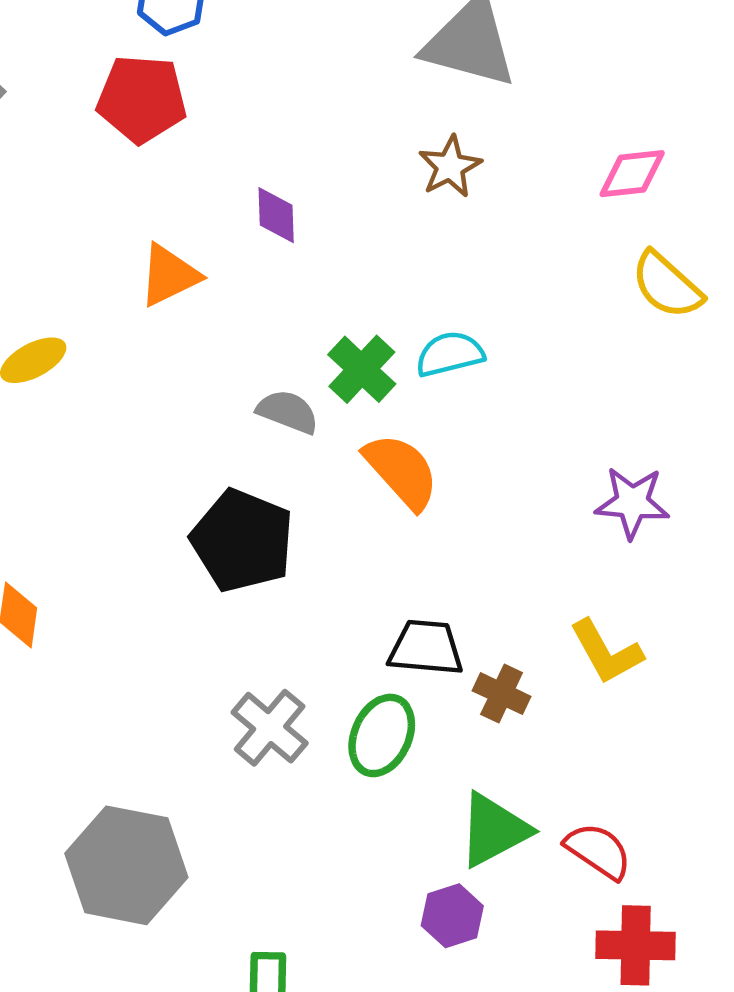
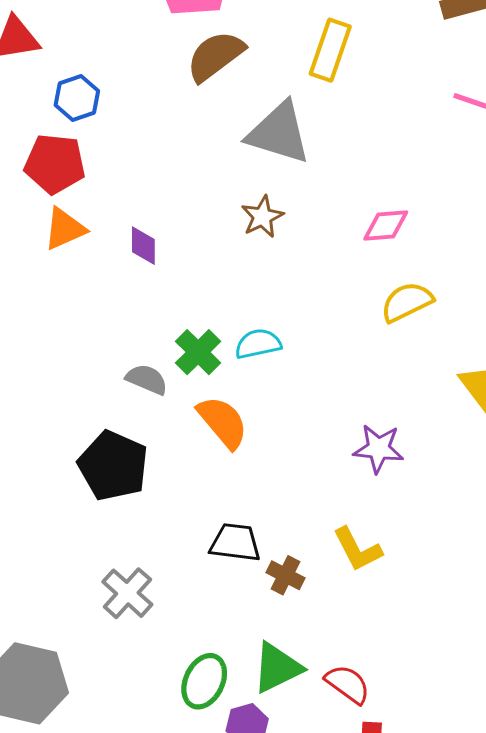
orange triangle: (169, 275) -> (65, 229), moved
yellow semicircle: (667, 285) -> (407, 302), turned 110
green ellipse: (382, 735) -> (204, 681), moved

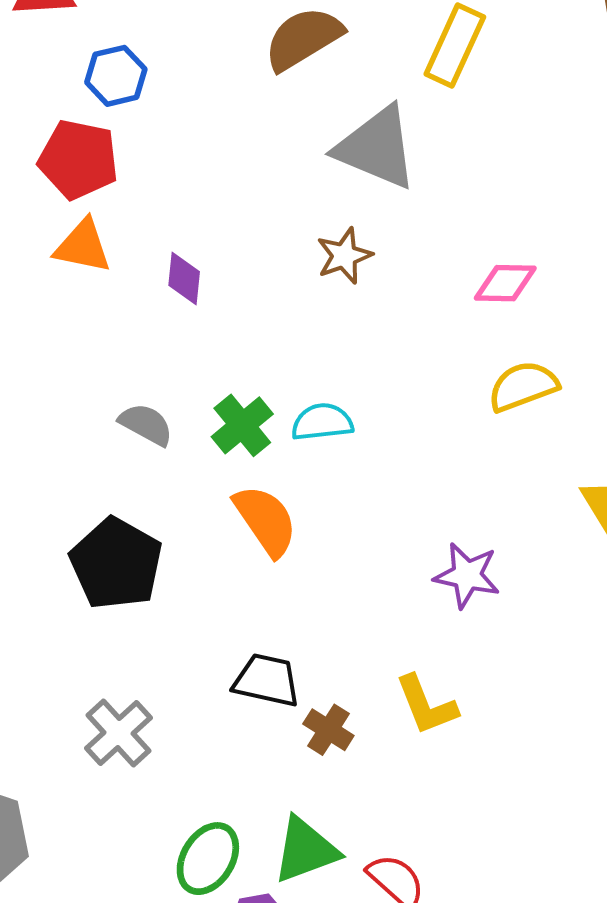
orange triangle: (65, 229) -> (83, 246), turned 30
gray semicircle: (147, 379) -> (146, 424), moved

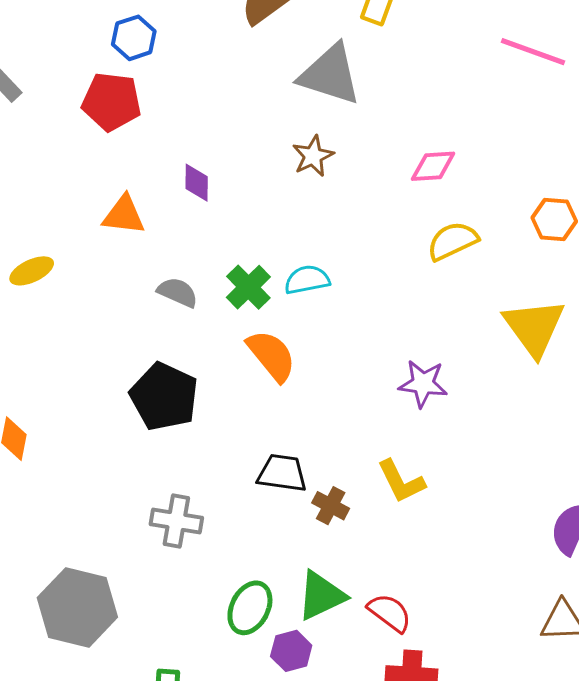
orange triangle: (83, 246) -> (124, 215), moved
gray cross: (118, 733) -> (176, 521), turned -33

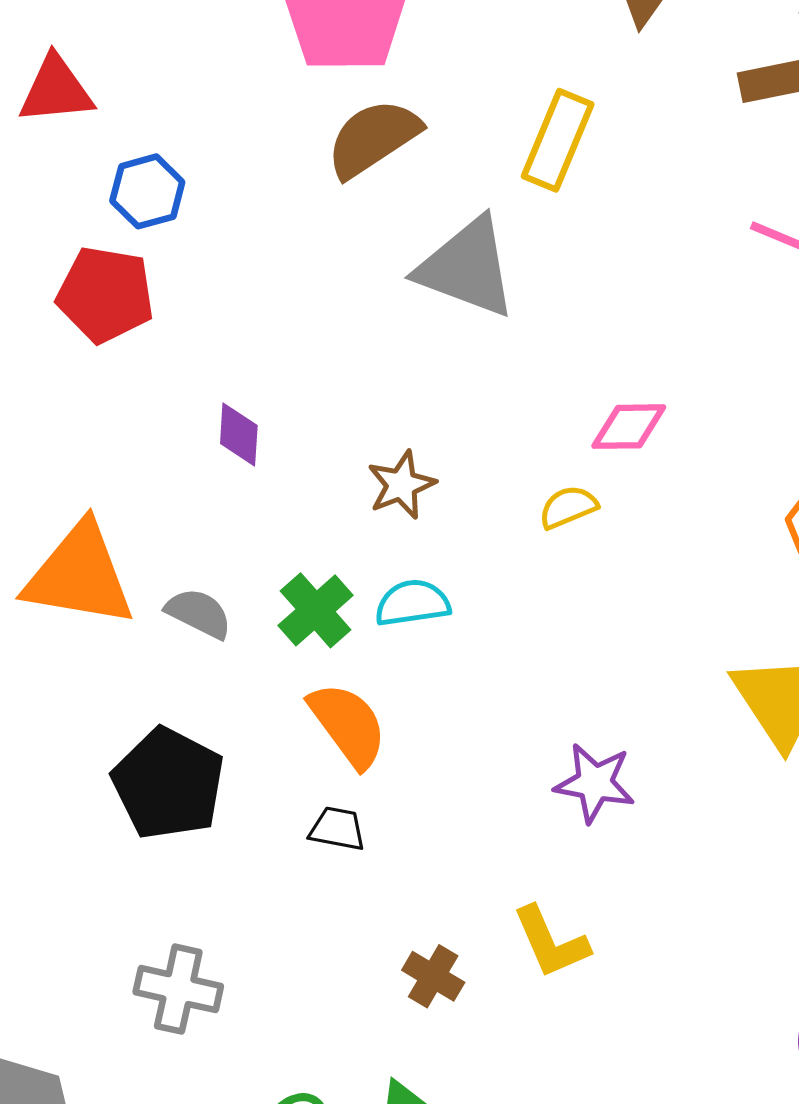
brown star: (313, 156) -> (401, 485), moved
orange triangle: (124, 215) -> (79, 575), moved, size x1.6
yellow semicircle: (453, 241) -> (568, 507), moved, size x0.7
black trapezoid: (282, 473) -> (337, 829), moved, size x0.7

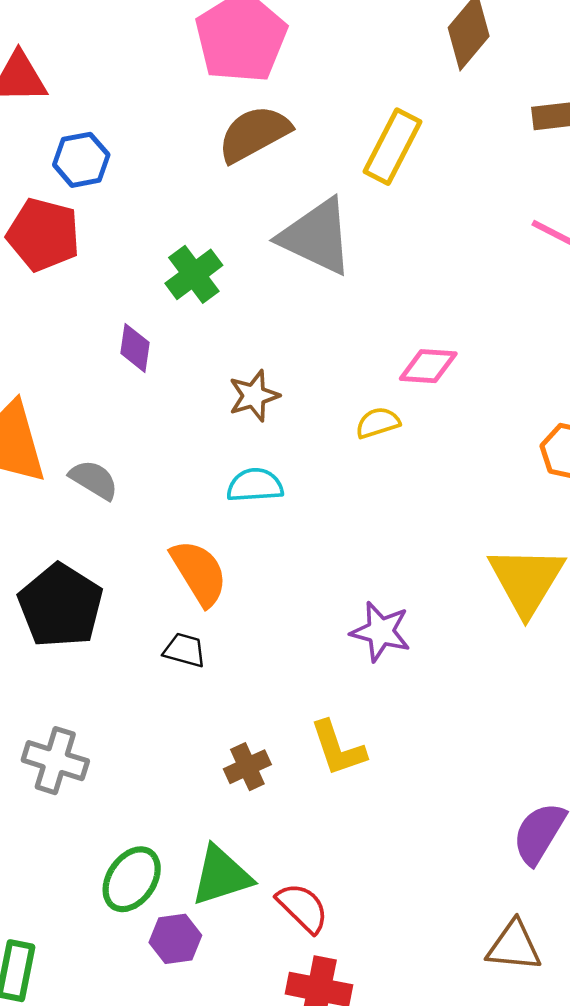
green cross: (316, 610) -> (194, 274), moved
brown cross: (433, 976) -> (247, 767), turned 30

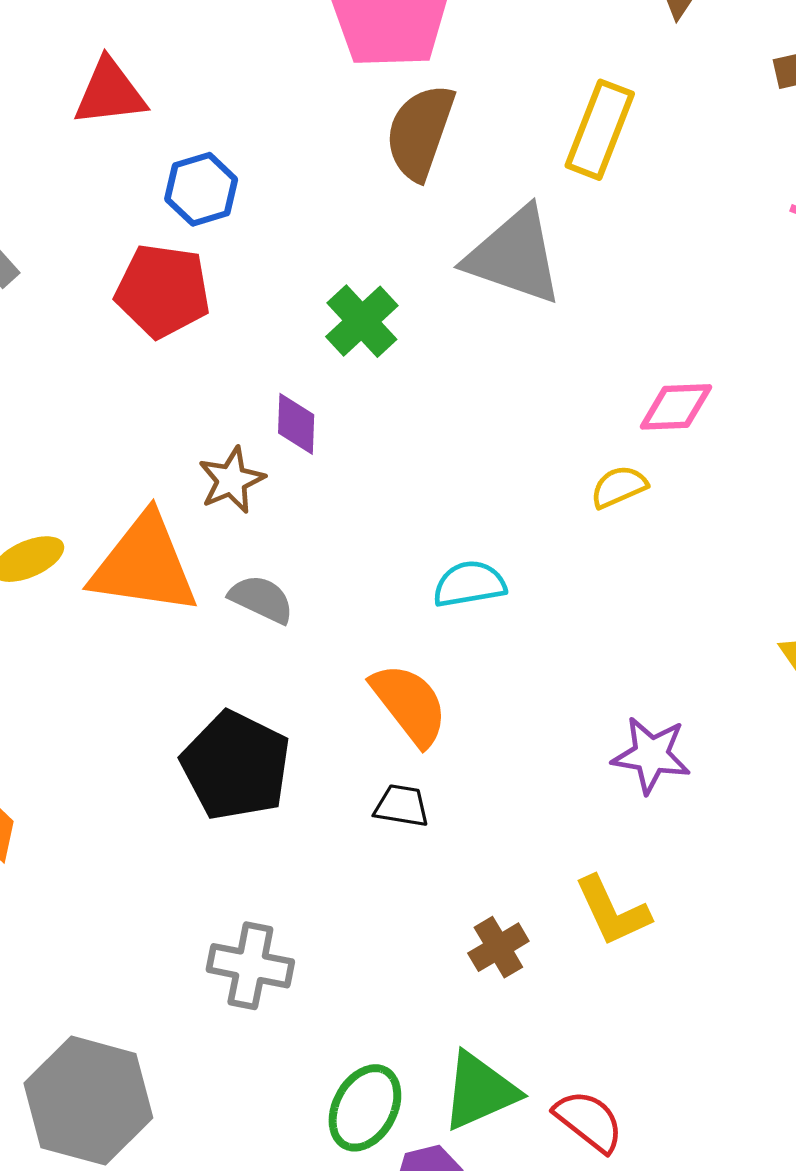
brown semicircle: (254, 134) -> (420, 132), turned -36
brown star: (254, 396) -> (231, 480), moved

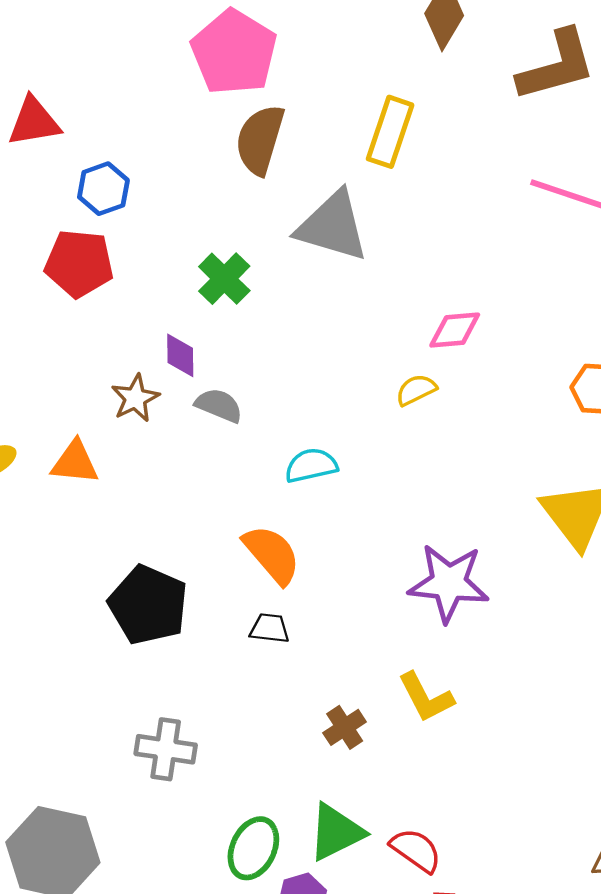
orange triangle: (144, 565) -> (75, 462), size x0.6
gray semicircle: (261, 599) -> (219, 405), moved
purple star: (651, 755) -> (449, 583), size x1.4

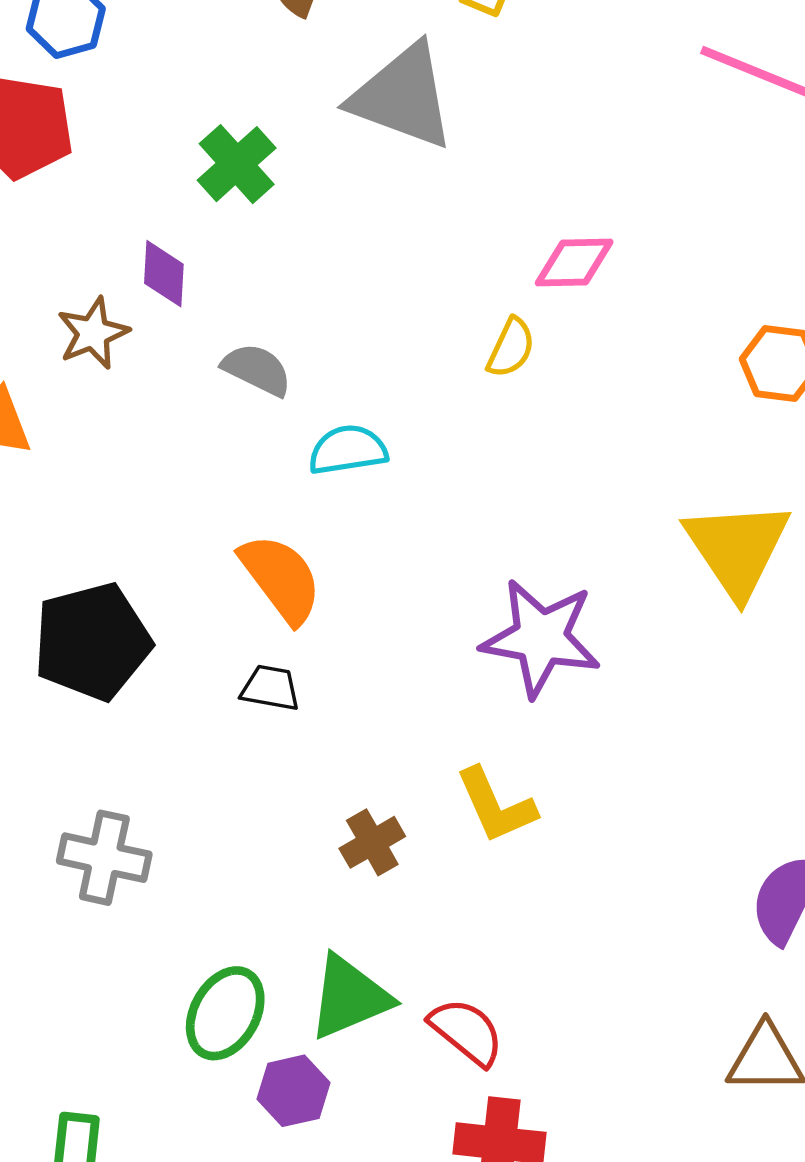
yellow semicircle: (416, 390) -> (511, 348), turned 138
gray semicircle: (219, 405) -> (257, 370), moved
black pentagon: (148, 605) -> (92, 642), turned 30

